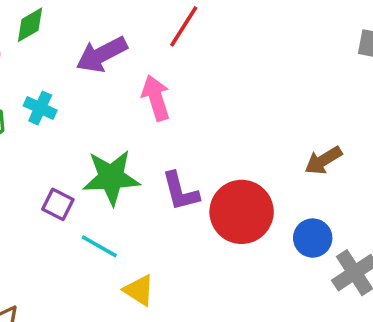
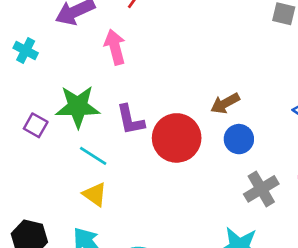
brown arrow: (323, 160) -> (225, 103), moved
blue circle: (313, 238) -> (239, 139), moved
cyan line: (99, 246) -> (93, 156), moved

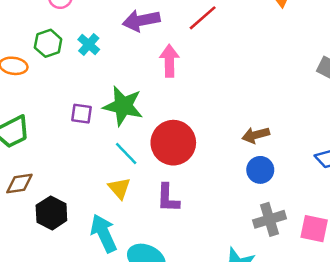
purple L-shape: (130, 120) -> (168, 198), moved
purple square: (36, 125) -> (81, 114), turned -35
red circle: (177, 138) -> (173, 143), moved

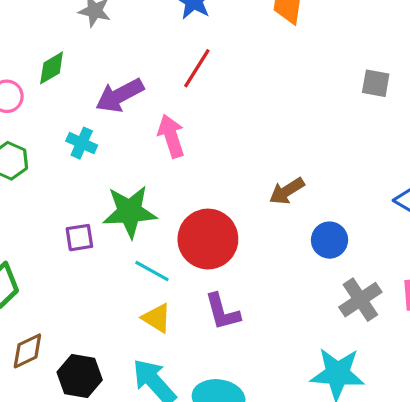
cyan cross: (89, 45) -> (82, 143), moved
brown arrow: (256, 135) -> (287, 191), moved

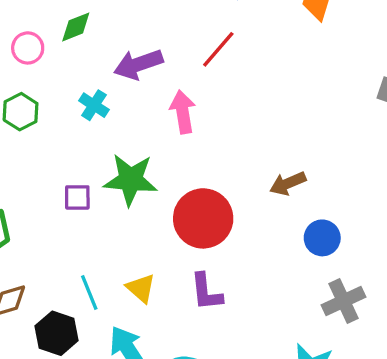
cyan line: (152, 271) -> (89, 293), moved, turned 30

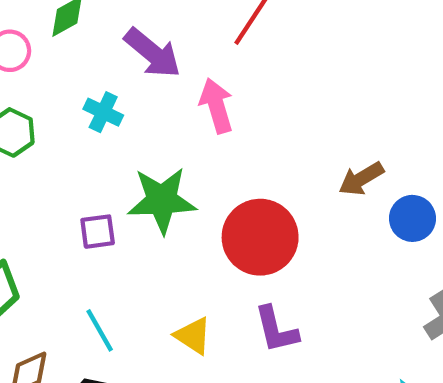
purple arrow: (138, 64) -> (152, 53), turned -114
blue circle: (322, 238) -> (412, 218), moved
cyan line: (89, 293) -> (100, 330), moved

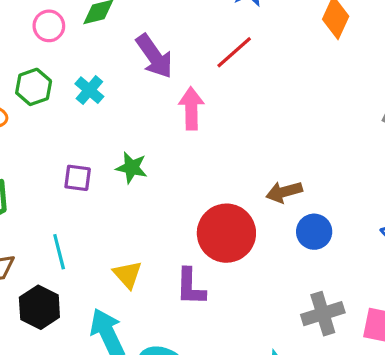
cyan cross: (103, 112) -> (89, 90), moved
green star: (162, 200) -> (132, 168), size x0.6
red circle: (260, 237) -> (226, 233), moved

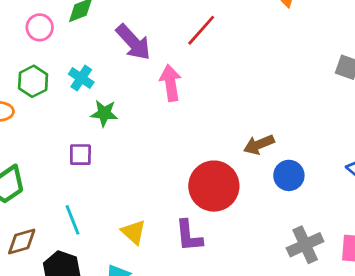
green star: (132, 168) -> (104, 113), moved

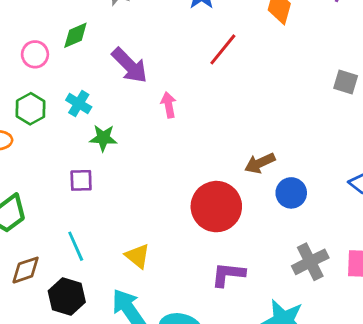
red line: (201, 30) -> (223, 49), moved
pink arrow: (171, 83) -> (169, 105), size x0.7
purple L-shape: (189, 236) -> (228, 274), moved, turned 104

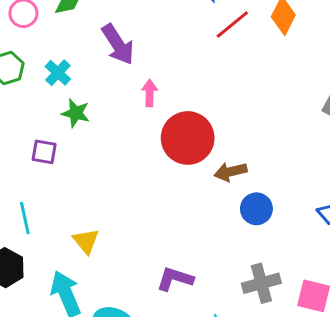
red line: (223, 49) -> (232, 25), moved
red circle: (216, 207) -> (188, 138), moved

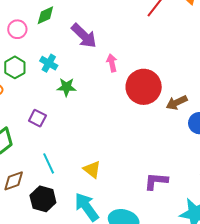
purple square: (44, 152) -> (37, 118), moved, turned 30

